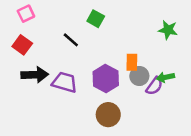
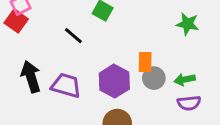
red square: (22, 45) -> (16, 21), moved
black arrow: (35, 75) -> (31, 77), turned -105
purple semicircle: (154, 86) -> (189, 103), moved, turned 48

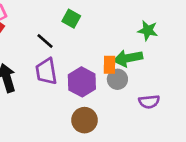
green arrow: (185, 80) -> (128, 58), moved, size x1.5
purple trapezoid: (66, 85) -> (46, 71), moved, turned -116

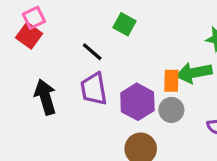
gray circle: (117, 79) -> (171, 110), moved

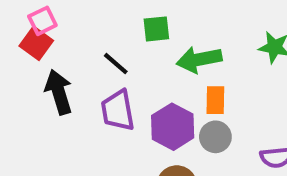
green square: (124, 24) -> (156, 29), turned -35
green arrow: (194, 73) -> (199, 60), moved
black arrow: (45, 97) -> (59, 92), moved

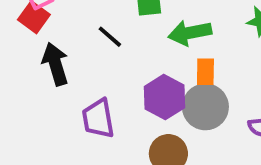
purple trapezoid: (118, 110) -> (98, 119), moved
gray circle: (215, 137) -> (205, 107), size x1.5

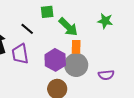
green arrow: (190, 33) -> (68, 27), turned -125
purple trapezoid: (98, 119) -> (20, 54), moved

